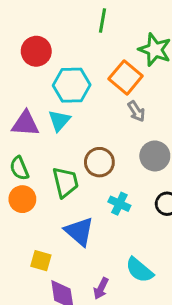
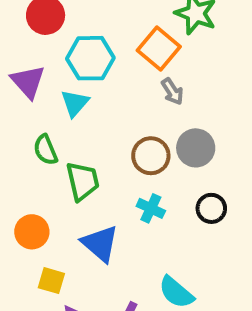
purple triangle: (25, 124) -> (28, 82), moved, turned 44
brown circle: (99, 162) -> (151, 156), moved
green semicircle: (19, 168) -> (46, 150), moved
orange circle: (22, 199) -> (32, 232), moved

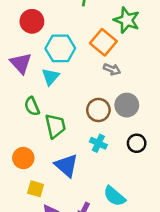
gray arrow: (172, 91) -> (112, 69), turned -35

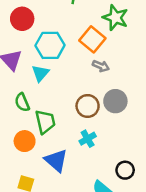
cyan cross: (98, 143) -> (88, 139), turned 35
black circle: (137, 143) -> (125, 170), moved
orange circle: (23, 158) -> (25, 141), moved

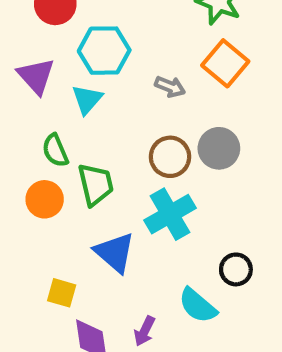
orange square: (92, 39) -> (225, 63), moved
gray arrow: (101, 66) -> (170, 87), moved
cyan cross: (88, 139) -> (170, 214), size x1.6
orange circle: (25, 141) -> (45, 199), moved

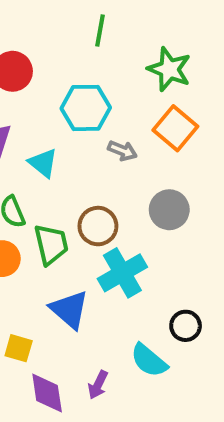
cyan hexagon: (104, 51) -> (86, 108), moved
cyan triangle: (87, 99) -> (43, 163), turned -32
brown circle: (170, 157) -> (98, 226), moved

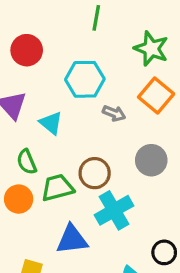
green trapezoid: (51, 244) -> (57, 188), turned -92
blue triangle: (69, 310) -> (72, 239), turned -48

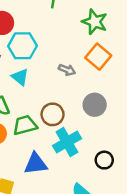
cyan hexagon: (85, 79) -> (22, 46), moved
black circle: (164, 252) -> (104, 160), moved

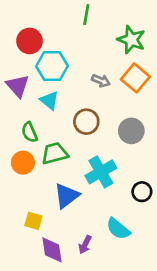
gray arrow: (67, 70) -> (101, 81), moved
brown circle: (53, 114) -> (86, 122), moved
blue triangle: (36, 164) -> (67, 196), turned -30

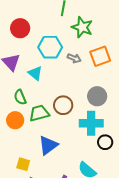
green star: (131, 40) -> (82, 27), moved
cyan hexagon: (52, 66) -> (50, 47), moved
orange square: (135, 78) -> (100, 56), turned 30
brown circle: (86, 122) -> (63, 105), moved
cyan cross: (101, 172) -> (91, 123), moved, turned 30

